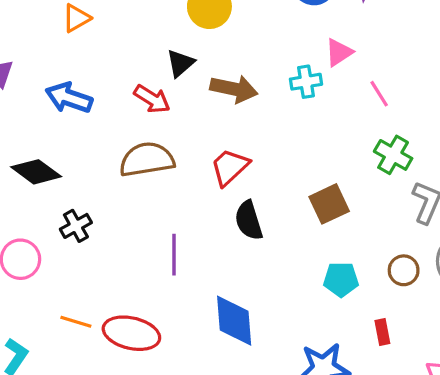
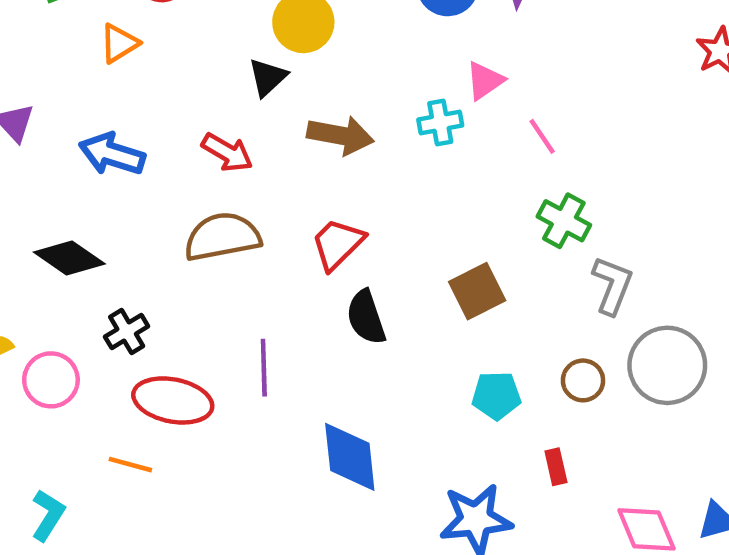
black triangle: (180, 63) -> (268, 77), moved
red ellipse: (131, 333) -> (173, 400), moved

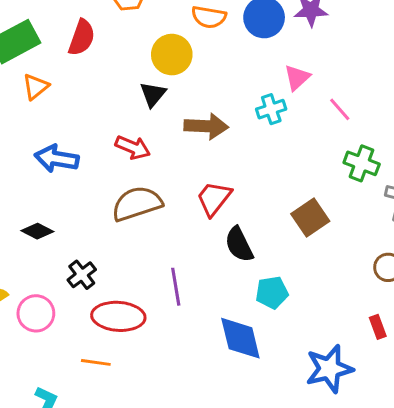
orange triangle: (119, 43) -> (36, 87), moved
black diamond: (69, 258) -> (37, 231), size x0.7
cyan pentagon: (496, 396) -> (272, 292), moved

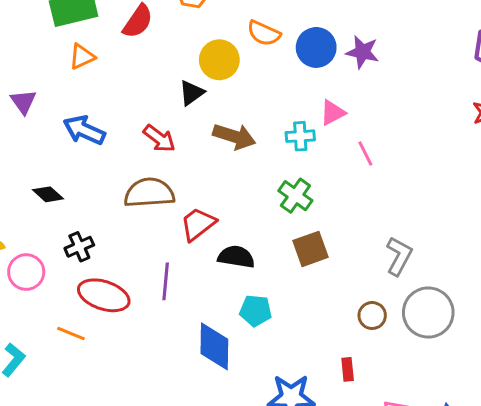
green cross: (362, 163) -> (295, 196), moved
red trapezoid: (214, 198) -> (198, 224), moved
black semicircle: (239, 244) -> (236, 257), turned 111

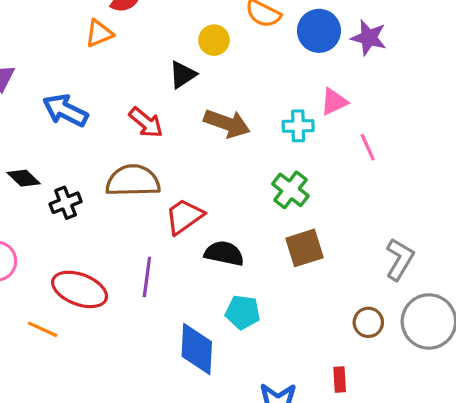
orange triangle: (82, 57) -> (99, 33), moved
yellow circle: (219, 60) -> (214, 40), size x0.7
black cross: (79, 247) -> (66, 203), moved

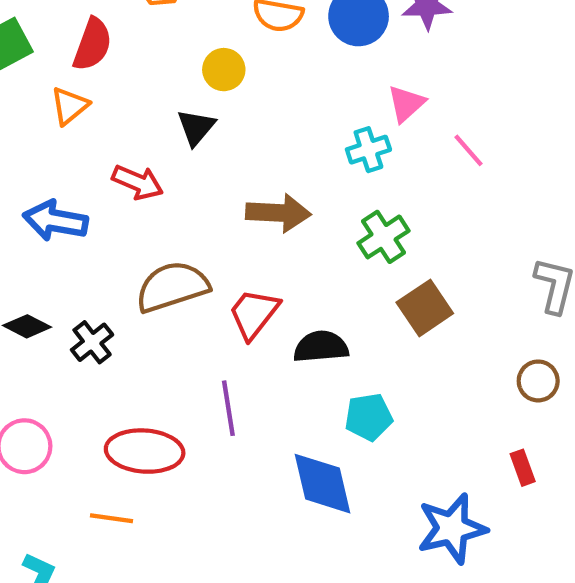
red arrow: (146, 122) -> (138, 182), moved
brown arrow: (227, 123) -> (278, 213), moved
green cross: (290, 190) -> (384, 237), turned 36

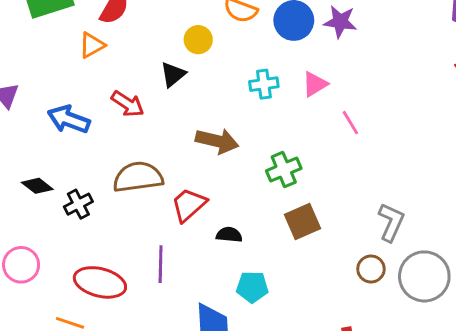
cyan cross: (368, 150) -> (264, 84), moved
black semicircle: (321, 347) -> (229, 235), size x0.7
brown circle: (538, 381) -> (371, 269), moved

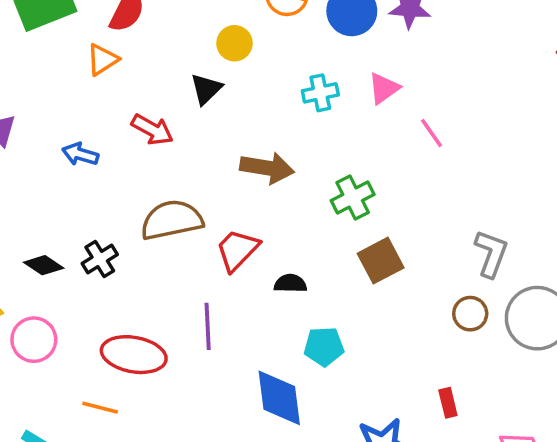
blue arrow: (69, 119) -> (80, 154), size x0.7
black diamond: (37, 186) -> (44, 265), moved

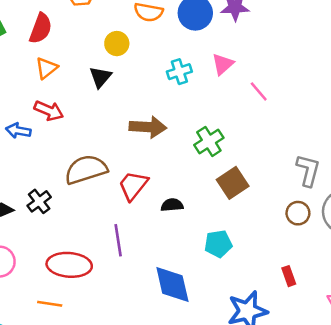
orange triangle: (102, 60) -> (46, 68), moved
red arrow: (152, 130) -> (49, 111), moved
cyan pentagon: (324, 346) -> (218, 244), moved

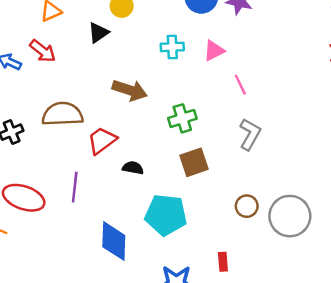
gray L-shape: (308, 170) -> (250, 134), moved
cyan pentagon: (218, 244) -> (166, 215), size x1.6

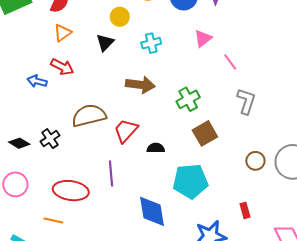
cyan cross: (172, 47) -> (151, 43), moved

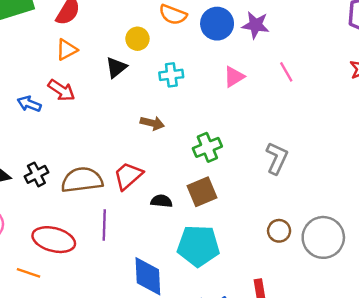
pink line: (230, 62) -> (286, 72), moved
brown arrow: (140, 85) -> (152, 123), size x0.7
brown semicircle: (89, 116) -> (82, 180), moved
brown square: (205, 133) -> (202, 192), moved

